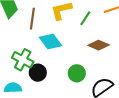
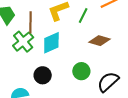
cyan diamond: (51, 42) -> (51, 43), turned -70
green cross: (23, 60) -> (23, 42), moved, turned 30

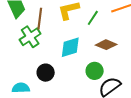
cyan diamond: (51, 43) -> (70, 47), moved
green circle: (81, 71) -> (95, 71), moved

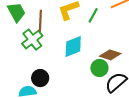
brown diamond: (106, 45) -> (110, 55), moved
black circle: (46, 73) -> (40, 78), moved

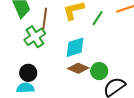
brown diamond: (110, 55) -> (78, 68), moved
black circle: (40, 78) -> (28, 73), moved

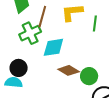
green line: (98, 18) -> (95, 23), turned -35
cyan diamond: (75, 47) -> (53, 47), moved

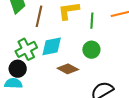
green cross: (30, 33) -> (26, 49), moved
green circle: (89, 76) -> (91, 50), moved

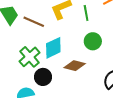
brown line: (39, 16) -> (34, 22), turned -65
black circle: (18, 69) -> (43, 77), moved

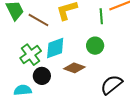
green line: (86, 13) -> (101, 16), moved

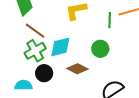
brown line: (38, 20) -> (35, 31), moved

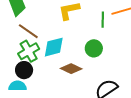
black circle: (44, 73) -> (24, 70), moved

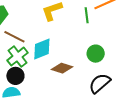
green circle: (94, 48) -> (96, 54), moved

